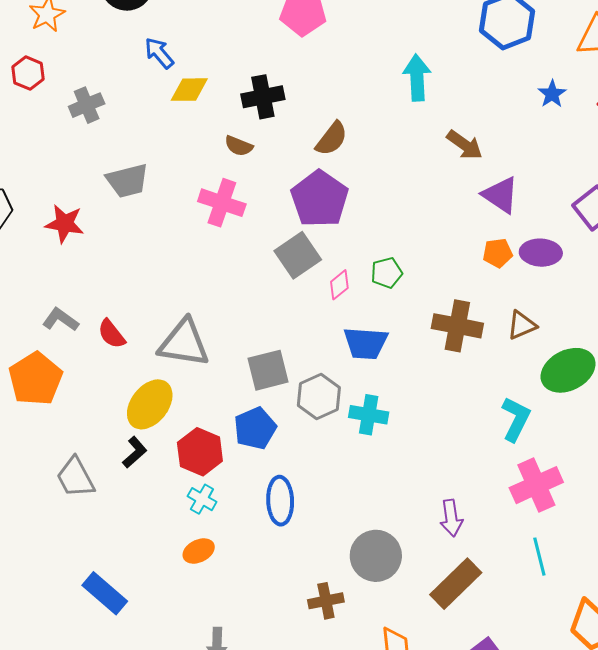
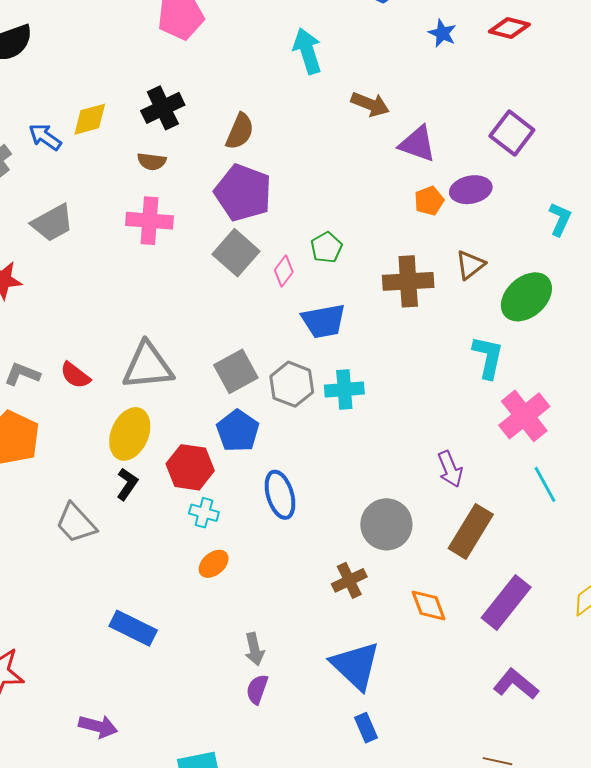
blue arrow: (159, 53) -> (45, 137), moved

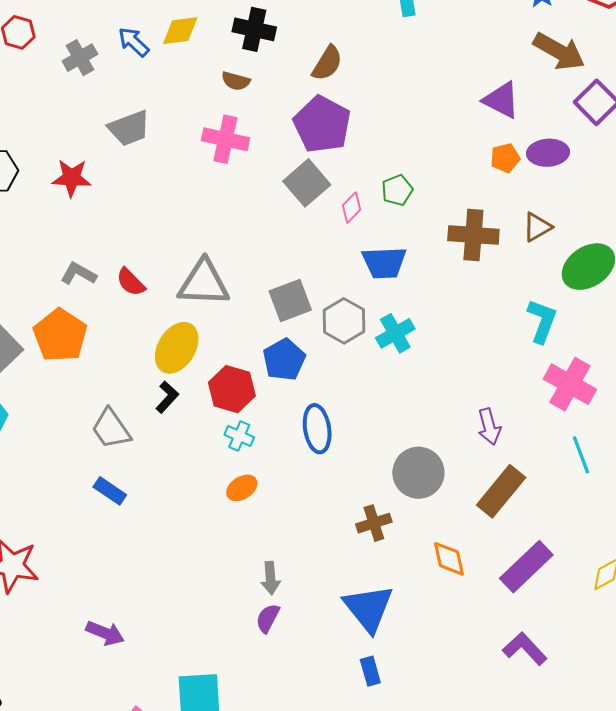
brown arrow: (370, 104) -> (559, 51), moved, size x1.4
black cross: (163, 108) -> (254, 29), turned 30
cyan cross: (344, 390) -> (395, 333), turned -33
pink cross: (524, 416) -> (570, 384), turned -30
blue rectangle: (133, 628) -> (110, 491), moved, size x0.7

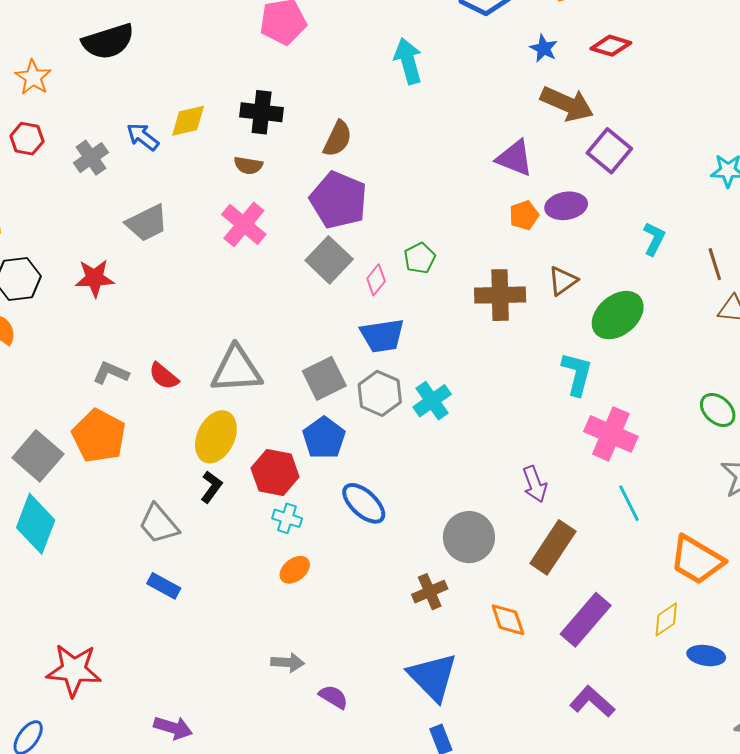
pink cross: (225, 139) -> (244, 224), turned 33
blue trapezoid: (384, 263) -> (382, 336), moved
blue ellipse: (317, 429) -> (364, 503), turned -33
gray arrow: (271, 578) -> (288, 662), moved, turned -76
purple semicircle: (268, 618) -> (333, 697), turned 100

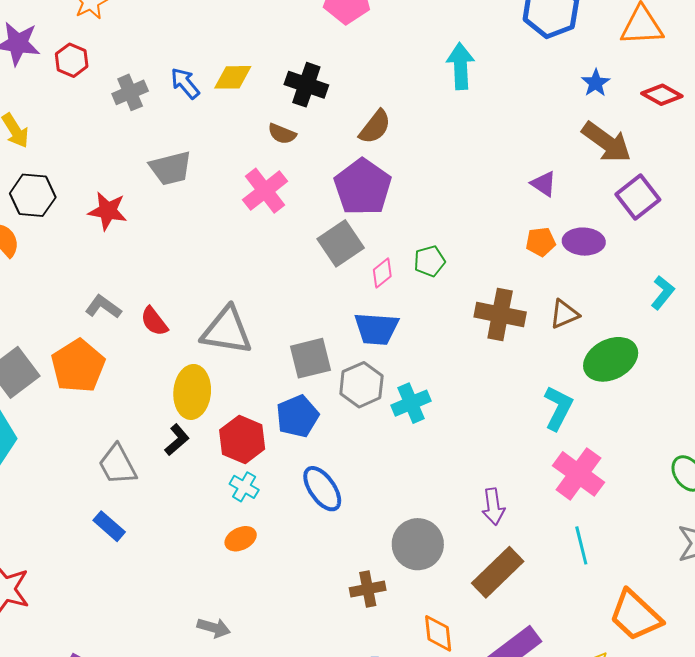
purple triangle: (515, 158) -> (544, 184), size x0.7
yellow ellipse: (216, 437) -> (192, 392), turned -33

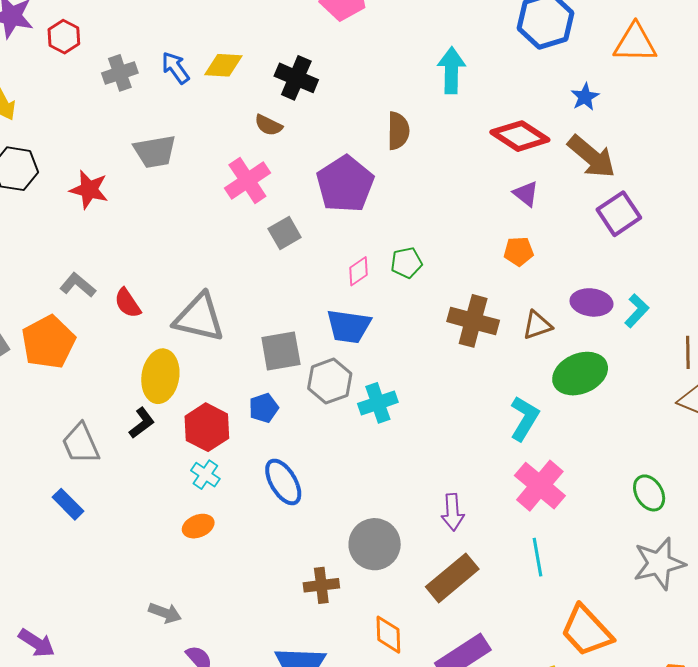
red diamond: (662, 95) -> (520, 136), moved, size x1.4
brown semicircle: (375, 127) -> (398, 131), moved, turned -42
purple ellipse: (584, 242) -> (591, 302), moved
gray square: (341, 243) -> (285, 233), moved, size x0.7
blue pentagon: (297, 416) -> (264, 408), size x0.7

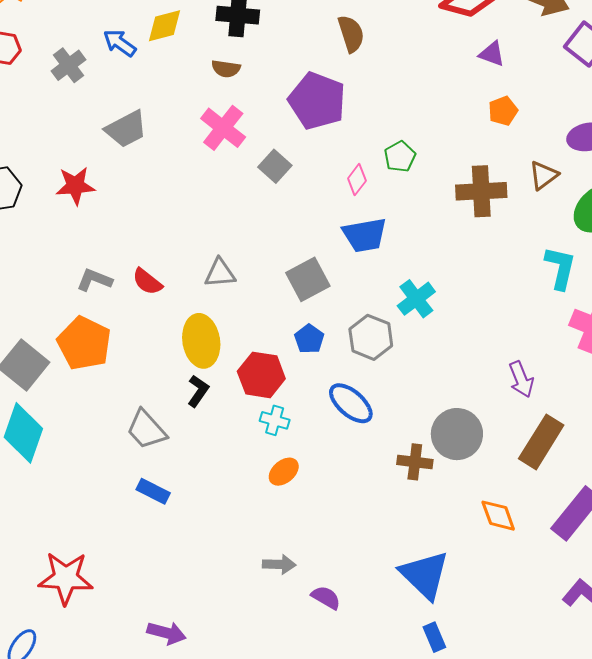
gray triangle: (199, 318) -> (220, 273), size x0.6
gray hexagon: (330, 381) -> (371, 337), moved
brown cross: (321, 585) -> (415, 462), moved, turned 32

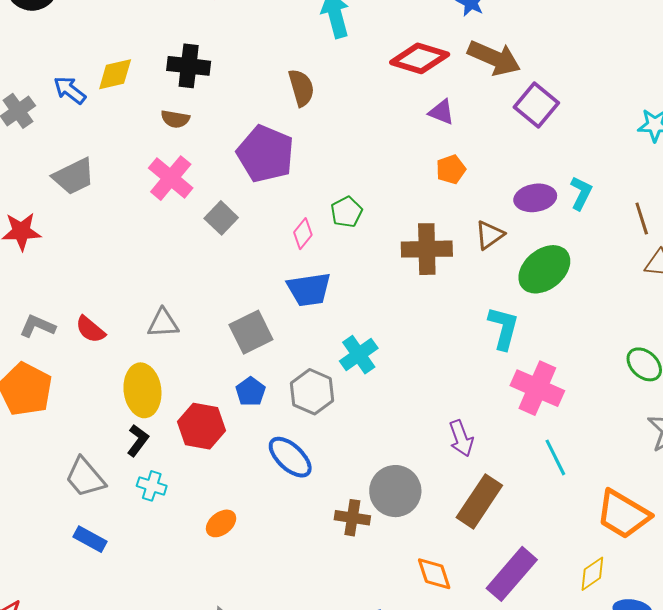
cyan cross: (275, 420) -> (152, 486), moved

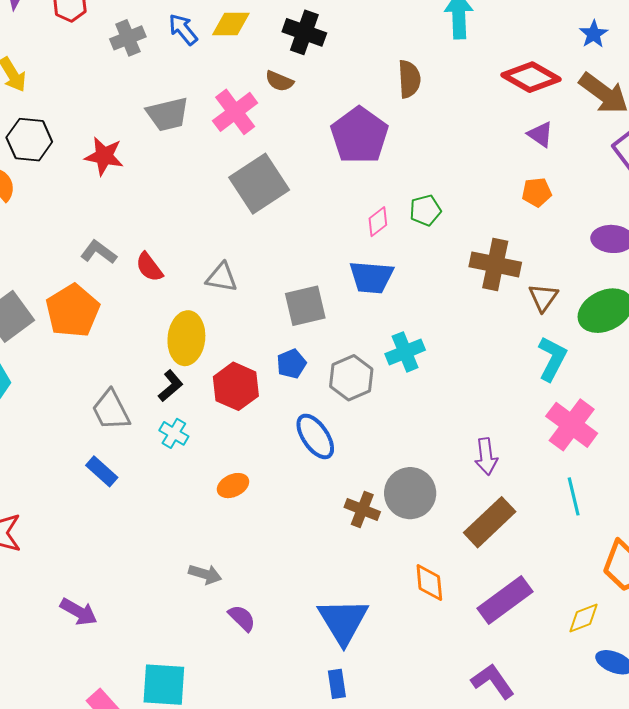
pink cross: (171, 178) -> (235, 112), moved
gray square: (221, 218) -> (259, 184), moved, size x1.8
brown triangle: (490, 235) -> (543, 297), moved, turned -32

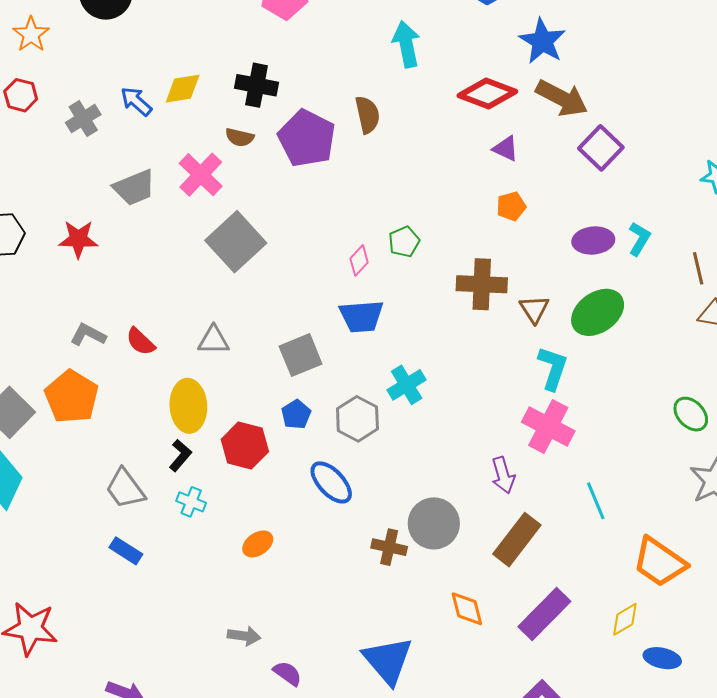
blue star: (594, 34) -> (542, 41), size x1.6
purple pentagon: (359, 135) -> (307, 138), moved
pink cross: (572, 425) -> (548, 427), moved

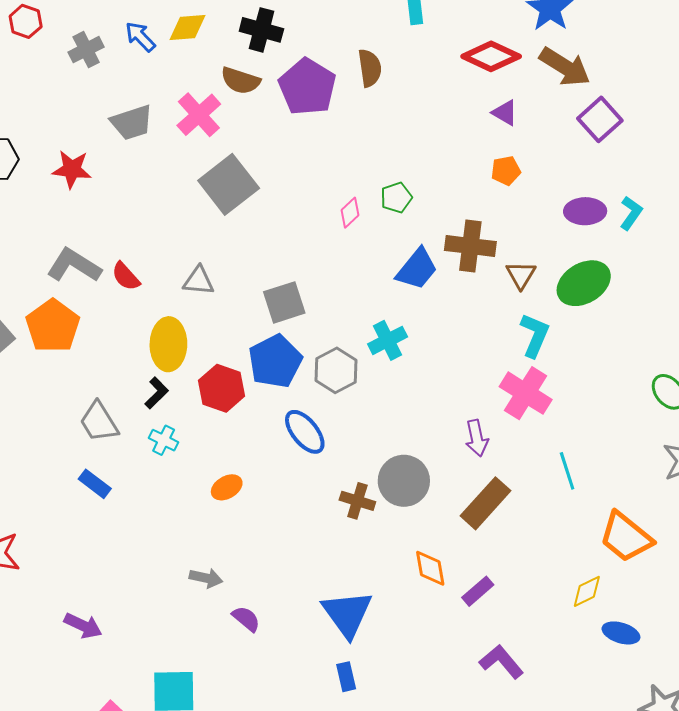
brown semicircle: (240, 137) -> (241, 81), size x1.4
blue trapezoid: (361, 316) -> (417, 269), moved, turned -51
gray L-shape: (88, 335) -> (74, 265), size x1.5
blue pentagon: (296, 414) -> (275, 361), size x1.8
purple rectangle: (544, 614) -> (478, 591), moved, size x0.6

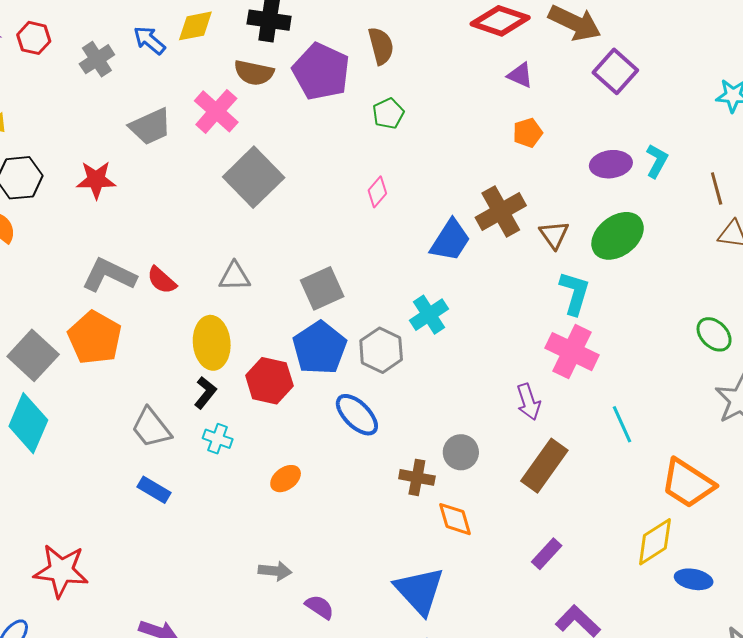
green pentagon: (396, 198) -> (388, 114), moved
brown cross: (470, 246) -> (501, 212), turned -30
gray circle: (404, 481) -> (461, 452), size x0.7
orange diamond: (430, 568) -> (455, 519), moved
yellow diamond: (587, 591) -> (655, 542), size x1.4

